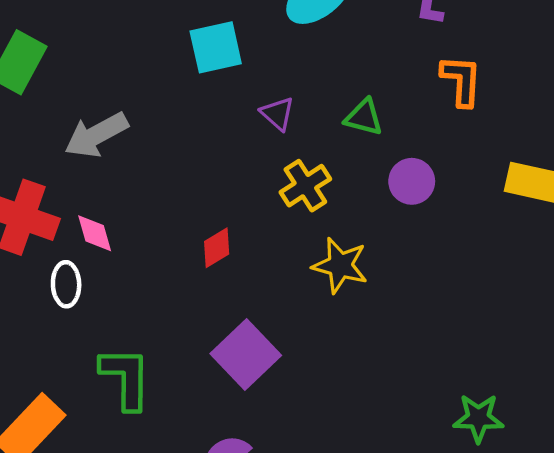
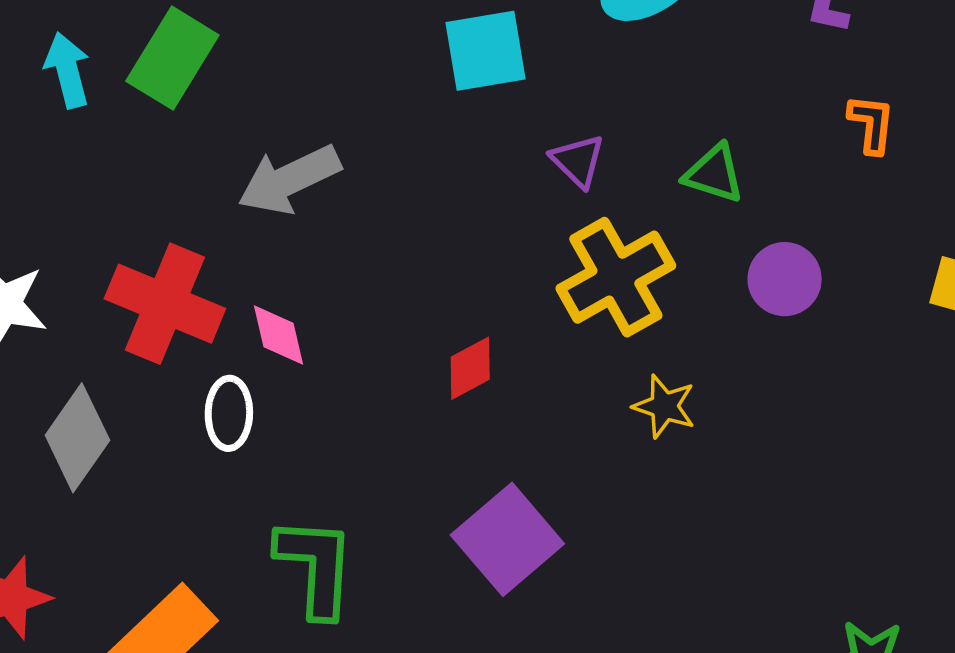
orange L-shape: (461, 81) -> (871, 124), size x0.7
yellow cross: (305, 186) -> (616, 277), size x1.4
yellow star: (340, 265) -> (664, 406), size x0.7

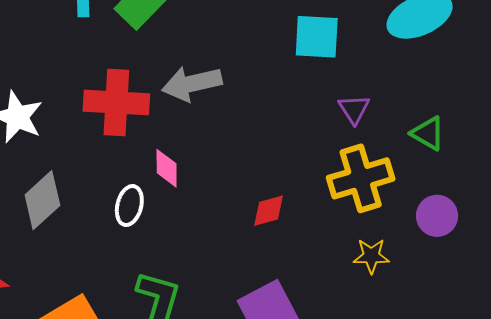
purple circle: (785, 279) -> (437, 216), moved
red cross: (165, 304) -> (116, 103), moved, turned -32
yellow star: (664, 406) -> (371, 256), turned -30

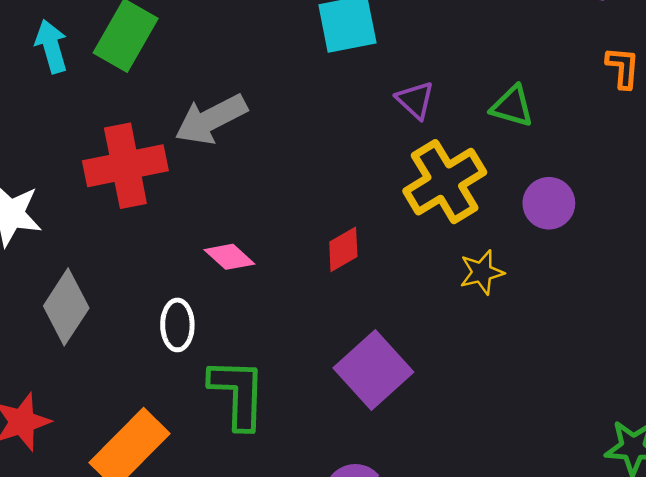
pink diamond: (167, 168) -> (229, 257), moved, turned -33
white ellipse: (129, 206) -> (177, 325), moved

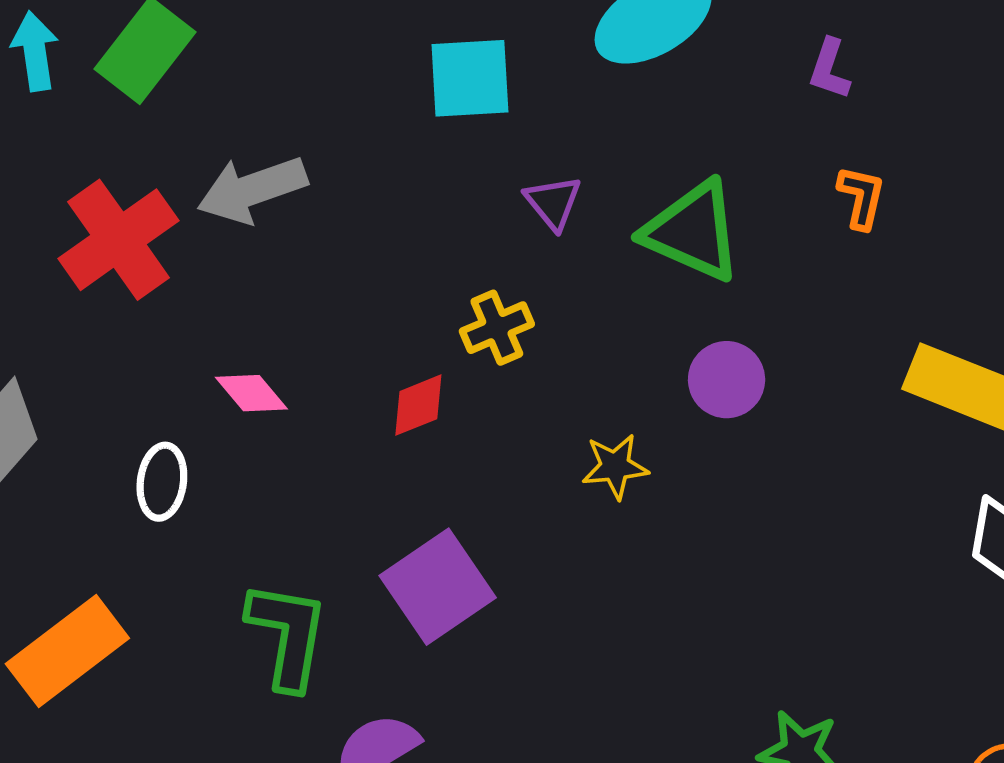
green triangle: (512, 106) -> (693, 231), size x1.6
red cross: (125, 166) -> (118, 240), turned -32
yellow cross: (445, 182) -> (497, 328), moved, size x0.6
green L-shape: (238, 393) -> (287, 635), moved

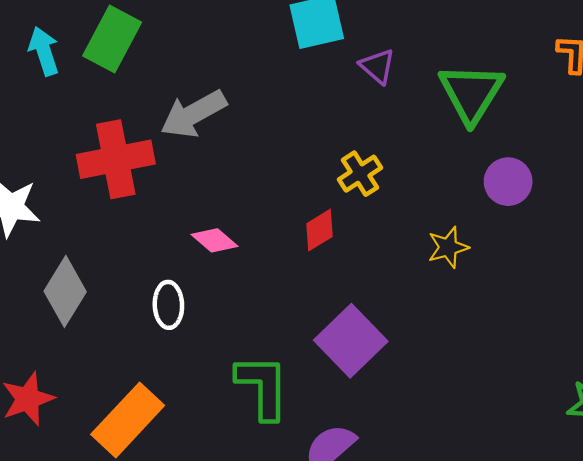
purple triangle: (553, 203) -> (377, 66), moved
green triangle: (693, 231) -> (471, 93), turned 48
red cross: (118, 240) -> (116, 159), turned 34

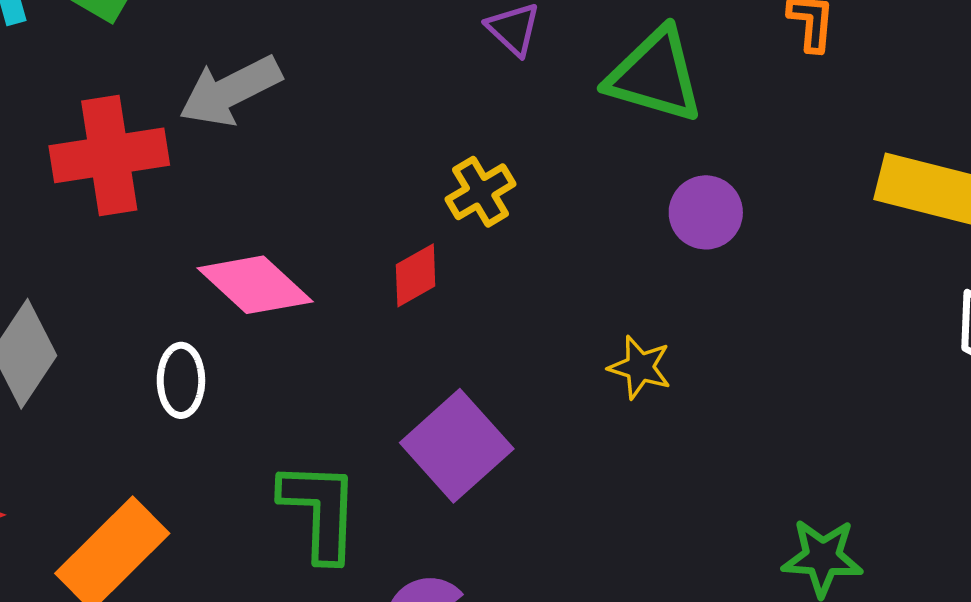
green triangle: (471, 93) -> (655, 75), turned -48
pink diamond: (215, 240) -> (255, 285), size x1.6
yellow star: (448, 247) -> (640, 367), moved, turned 30

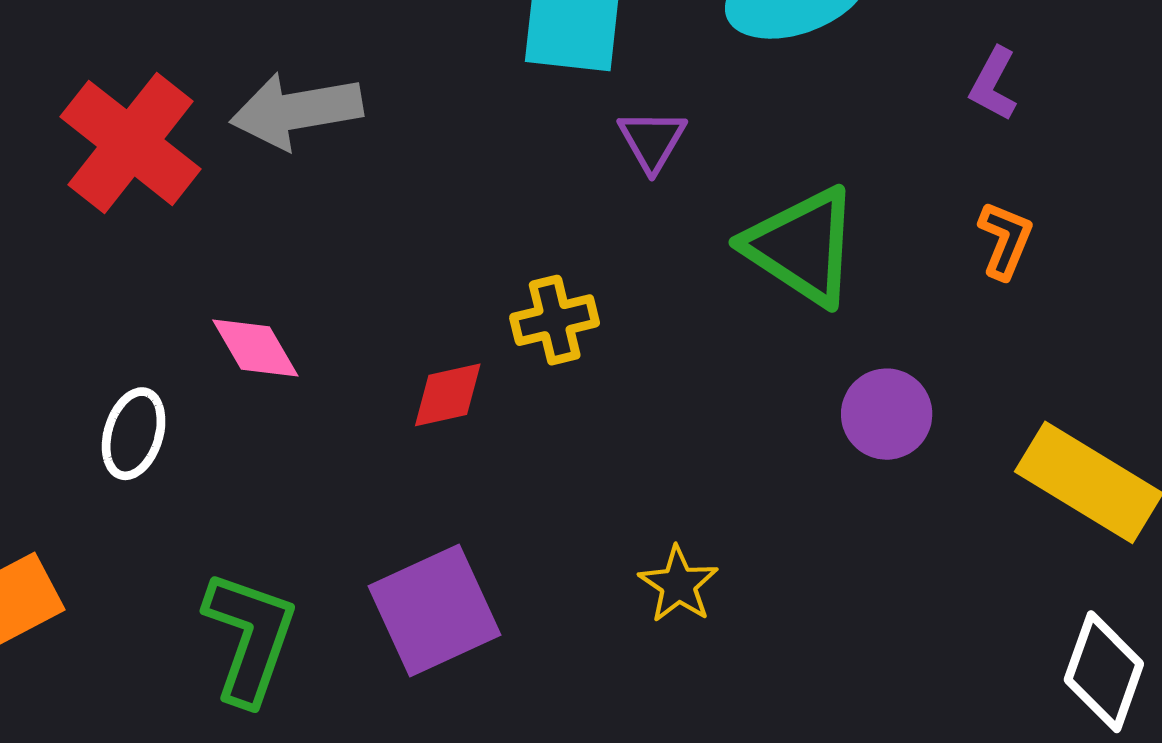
red cross: (109, 155) -> (131, 143), turned 30
purple circle: (706, 212) -> (887, 414), moved
pink diamond: (255, 285) -> (255, 348), size x0.7

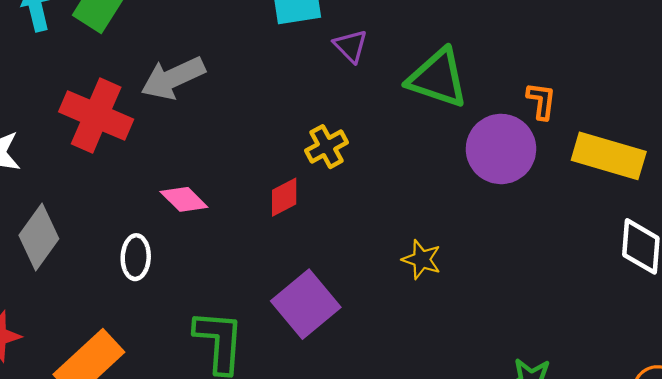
orange L-shape: (1005, 240) -> (541, 101), moved
purple circle: (887, 414) -> (501, 149), size x1.5

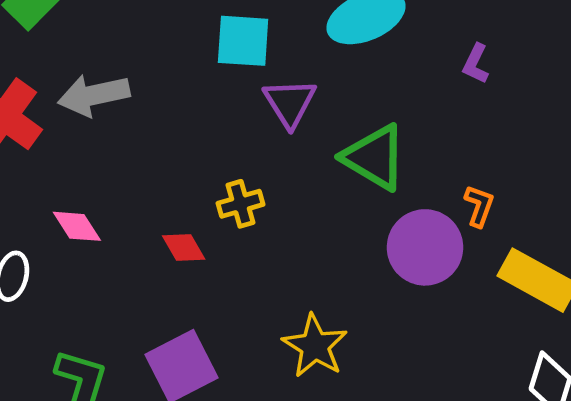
purple triangle: (351, 46) -> (290, 103), size x1.4
red diamond: (284, 197) -> (184, 247), turned 75
yellow star: (422, 259) -> (315, 346), size x1.5

